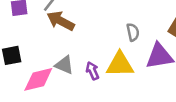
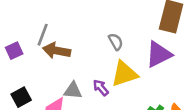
gray semicircle: (133, 32) -> (116, 42), moved

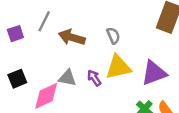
brown arrow: (57, 51) -> (72, 37), moved
purple triangle: (159, 54) -> (154, 73), moved

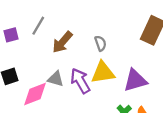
brown arrow: (72, 37) -> (62, 42), turned -70
purple arrow: (94, 78) -> (80, 81), size x1.6

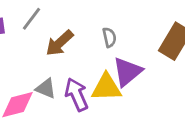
gray semicircle: (100, 43) -> (109, 37), moved
purple triangle: (135, 80) -> (127, 72), moved, turned -30

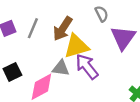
gray line: (31, 19) -> (33, 28), moved
yellow triangle: (106, 87) -> (76, 46), moved

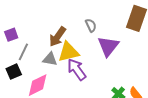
gray line: (33, 28) -> (23, 52), moved
gray triangle: (61, 68) -> (50, 59), moved

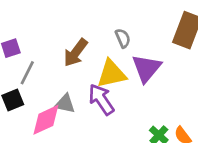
yellow triangle: (68, 52) -> (112, 74), moved
gray triangle: (50, 59) -> (65, 104), moved

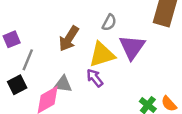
gray semicircle: (123, 38) -> (109, 23), turned 56
purple arrow: (101, 99) -> (95, 78), size x0.7

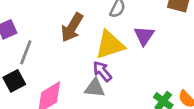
purple triangle: (132, 47) -> (144, 36), size x0.7
gray triangle: (63, 84) -> (95, 88), moved

